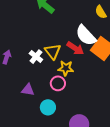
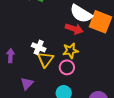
yellow triangle: (53, 52) -> (45, 59), moved, turned 30
purple triangle: (28, 90) -> (27, 84), moved, turned -40

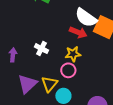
yellow triangle: (45, 59) -> (49, 84), moved
purple triangle: (27, 84) -> (27, 84), size x1.5

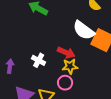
red arrow: (78, 32) -> (66, 53), moved

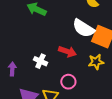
yellow star: (70, 66) -> (96, 62), moved

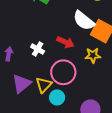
pink circle: (68, 82) -> (63, 72), size x1.6

